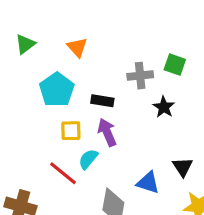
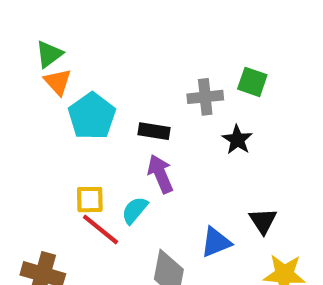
orange triangle: (77, 47) -> (58, 82), moved
yellow square: (71, 131) -> (90, 200), moved
blue triangle: (148, 183) -> (216, 242), turned -40

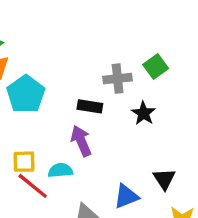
green square: (252, 82) -> (156, 66), turned 35
black rectangle: (154, 131) -> (90, 106), moved
cyan semicircle: (135, 210) -> (60, 170), turned 45

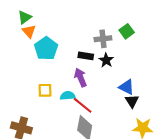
black star: (144, 113) -> (106, 60), moved
red line: (33, 186) -> (83, 105), moved
blue triangle: (126, 196) -> (127, 87), moved, turned 49

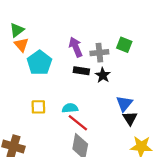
green square: (127, 31) -> (124, 45), turned -32
purple arrow: (80, 77) -> (76, 47), moved
blue triangle: (127, 87) -> (124, 104), turned 42
cyan semicircle: (68, 96) -> (70, 108), moved

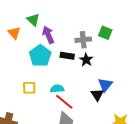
green triangle: (17, 30) -> (33, 20), moved, turned -40
purple arrow: (76, 47) -> (48, 35), moved
cyan pentagon: (39, 63) -> (40, 56), moved
black triangle: (130, 118) -> (97, 95), moved

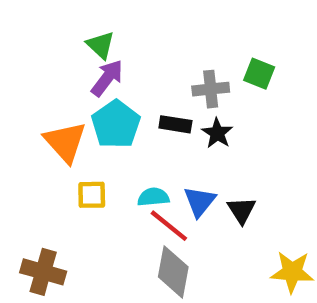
orange triangle: (14, 33) -> (65, 142), moved, size x1.5
purple arrow: (48, 35) -> (107, 78), moved, turned 60
blue triangle: (105, 85) -> (200, 201), moved

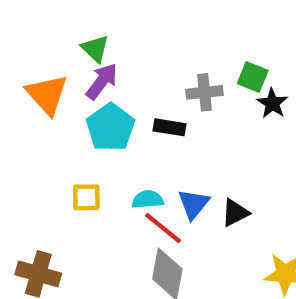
black star: (217, 133) -> (272, 103), moved
orange triangle: (65, 142) -> (47, 95), moved
black triangle: (242, 210) -> (235, 213), turned 36

